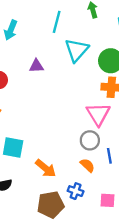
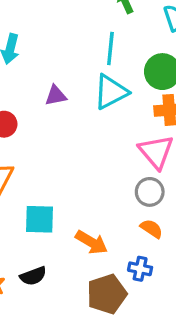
cyan line: (57, 22) -> (110, 48), moved
cyan triangle: (77, 50) -> (111, 92), moved, turned 30

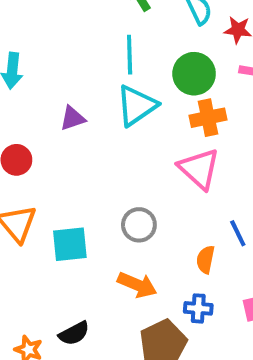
gray circle: (150, 192) -> (139, 225), moved
cyan square: (40, 219) -> (70, 244), moved
orange semicircle: (152, 229) -> (206, 260), turned -105

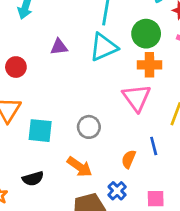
blue cross: (198, 308) -> (117, 191), turned 30
black semicircle: (74, 333) -> (33, 179), moved

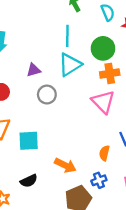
gray circle: (89, 127) -> (47, 95), moved
blue cross: (117, 191) -> (99, 180), turned 32

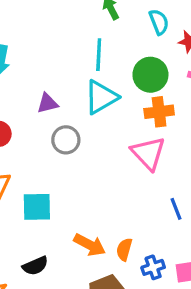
orange semicircle: (104, 153) -> (124, 249), moved
blue cross: (99, 180) -> (153, 267), moved

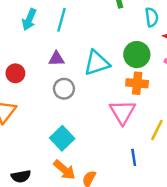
cyan line: (99, 55) -> (62, 20), moved
cyan square: (37, 207) -> (62, 138), moved, turned 35

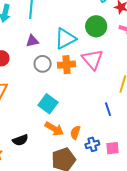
orange cross: (137, 83) -> (67, 65), moved
pink triangle: (122, 112) -> (93, 59), moved

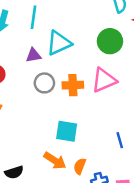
cyan triangle: (65, 39) -> (59, 43), moved
pink triangle: (93, 59) -> (104, 80), turned 45
cyan square: (48, 104) -> (67, 131), moved, turned -30

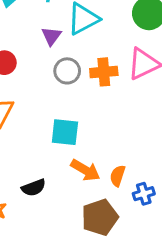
purple triangle: (33, 55) -> (51, 36), turned -42
cyan square: (67, 131) -> (65, 132), moved

